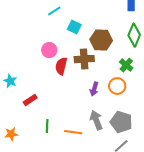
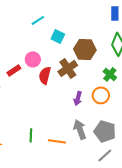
brown cross: (84, 59) -> (68, 68), turned -30
red rectangle: (30, 100) -> (14, 70), moved

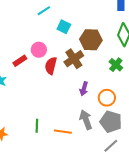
orange circle: (101, 95) -> (107, 98), moved

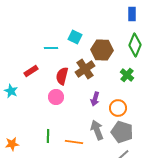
cyan line: (44, 11) -> (51, 48), moved, turned 32
pink circle: (39, 50) -> (56, 97), moved

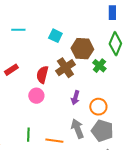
cyan line: (51, 48) -> (18, 30), moved
green cross: (127, 75) -> (99, 66), moved

